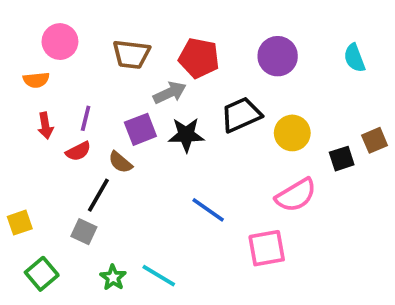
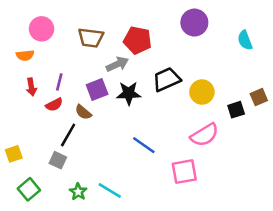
purple circle: (278, 56) -> (194, 23), moved

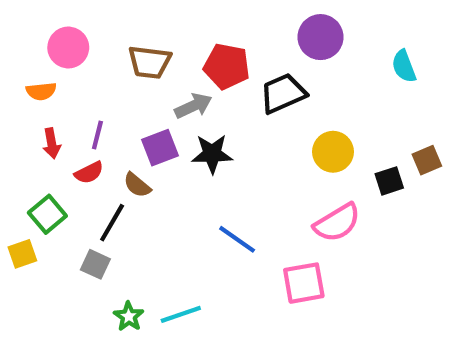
black trapezoid: (167, 79) -> (283, 93), moved
green square: (29, 189) -> (47, 214), moved
cyan line: (110, 191) -> (181, 314), turned -50

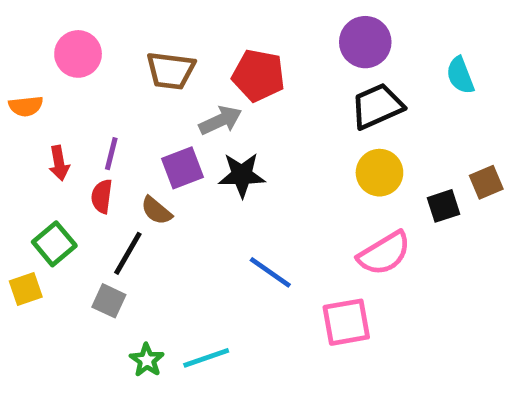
orange semicircle: (41, 91) -> (26, 106), moved
black trapezoid: (283, 93) -> (377, 106), moved
red semicircle: (89, 173) -> (102, 196), turned 124

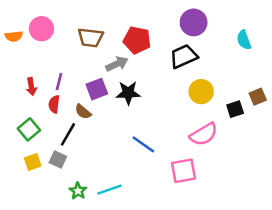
orange semicircle: (26, 106) -> (14, 36), moved
black trapezoid: (377, 106) -> (184, 56), moved
yellow square: (26, 289) -> (33, 162), moved

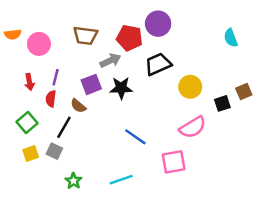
purple circle: (194, 22) -> (158, 24), moved
pink circle: (41, 29) -> (39, 44), moved
black trapezoid: (184, 56) -> (158, 64), moved
cyan line: (109, 190) -> (121, 180), moved

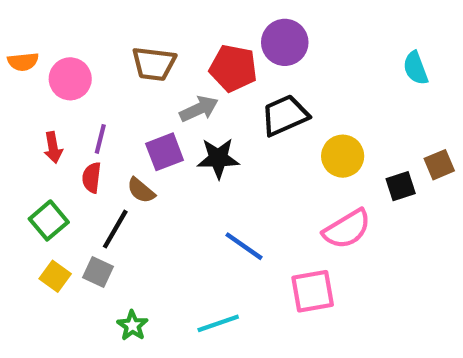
yellow square: (31, 153) -> (55, 276), turned -35

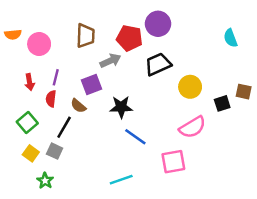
brown trapezoid: (154, 64) -> (85, 36), turned -95
black star: (218, 158) -> (121, 107), moved
brown square: (439, 165) -> (244, 92), turned 35
green star: (132, 326) -> (45, 181), moved

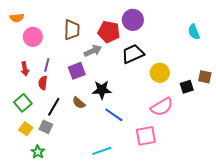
orange semicircle: (13, 34) -> (17, 18), moved
brown semicircle: (78, 106) -> (79, 103), moved

